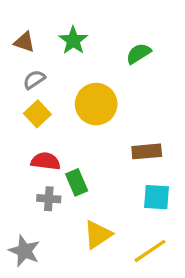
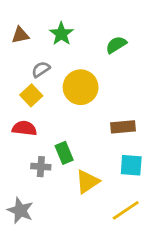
brown triangle: (24, 42) -> (20, 35), turned -30
gray semicircle: (34, 80) -> (41, 69), moved
red semicircle: (46, 161) -> (24, 128), moved
yellow triangle: (98, 235) -> (87, 182), moved

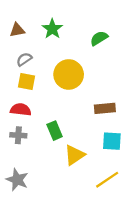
gray semicircle: (41, 69) -> (24, 59), moved
yellow square: (31, 95) -> (27, 81), turned -36
gray cross: (41, 167) -> (18, 135), moved

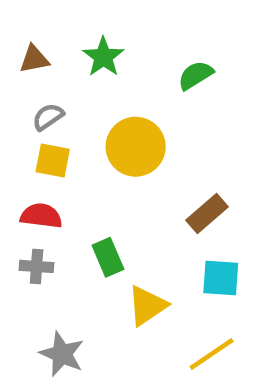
brown rectangle: (105, 108) -> (207, 213), turned -36
gray star: (17, 180) -> (62, 354), moved

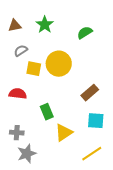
yellow square: (53, 161) -> (34, 69), moved
gray cross: (37, 266) -> (17, 133), moved
gray star: (62, 354) -> (27, 154), turned 30

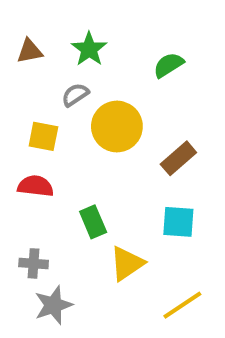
gray semicircle: (21, 51) -> (75, 95), moved
yellow square: (34, 69) -> (43, 136), moved
brown rectangle: (90, 93) -> (178, 158), moved
cyan square: (96, 121) -> (178, 222), moved

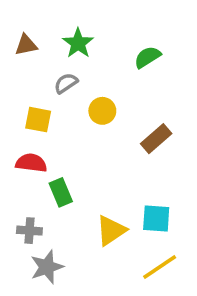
yellow circle: (117, 127) -> (102, 111), size x0.6
green rectangle: (93, 222) -> (61, 192), moved
cyan square: (178, 222) -> (156, 218), moved

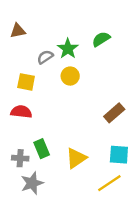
green star: (78, 43) -> (68, 49), moved
brown rectangle: (156, 139) -> (114, 113), moved
green rectangle: (61, 192) -> (42, 149), moved
cyan square: (156, 218) -> (119, 155), moved

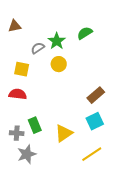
cyan square: (119, 155) -> (95, 121), moved, turned -30

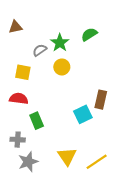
brown rectangle: (96, 95) -> (101, 100), turned -36
cyan square: (95, 121) -> (83, 114), moved
green rectangle: (35, 125) -> (37, 121), moved
yellow triangle: (64, 133) -> (67, 156), moved, turned -30

